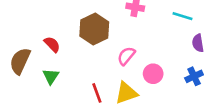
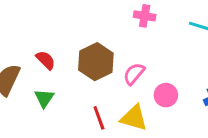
brown hexagon: (94, 29) -> (96, 62), moved
yellow triangle: (126, 93) -> (134, 118), turned 35

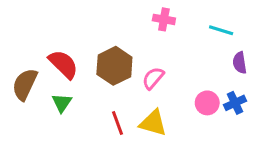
red semicircle: (46, 60) -> (63, 64), size x1.5
pink circle: (166, 95) -> (207, 103), moved

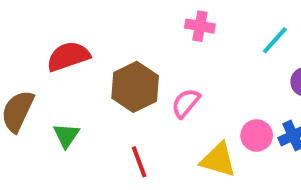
cyan line: (221, 30) -> (275, 40), turned -65
red semicircle: (63, 64) -> (68, 56), moved, turned -64
yellow triangle: (153, 123) -> (218, 160), moved

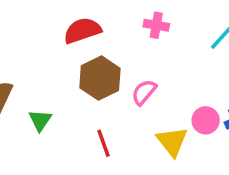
red semicircle: (68, 56) -> (82, 31), moved
yellow triangle: (218, 160) -> (172, 141), turned 36

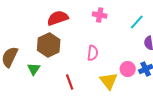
brown hexagon: (100, 78) -> (49, 45), moved
pink semicircle: (144, 92) -> (93, 53), turned 147

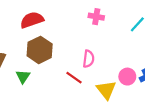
red semicircle: (58, 18) -> (32, 20), moved
red line: (70, 82) -> (74, 78), moved, turned -35

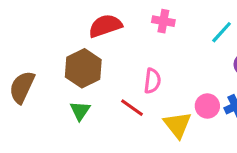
red semicircle: (32, 20) -> (105, 26), moved
green triangle: (23, 77) -> (80, 111), moved

